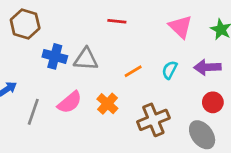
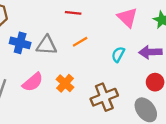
orange line: (133, 71) -> (80, 42), moved

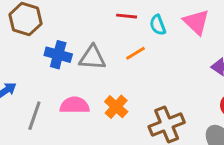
cyan semicircle: (118, 54) -> (158, 25), moved, turned -49
pink semicircle: (33, 82) -> (75, 105), turned -140

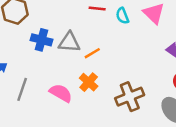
orange line: (135, 53) -> (92, 53), moved
pink semicircle: (75, 105) -> (61, 93), moved, turned 30

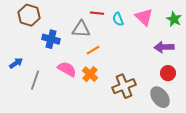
gray triangle: (69, 42) -> (81, 29), moved
pink semicircle: (61, 93) -> (67, 69), moved

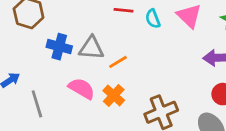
gray triangle: (81, 29) -> (91, 48), moved
gray line: (35, 80) -> (37, 104), turned -36

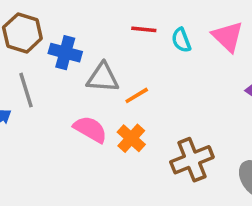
blue cross: (59, 47) -> (65, 53), moved
gray line: (37, 104) -> (26, 90), moved

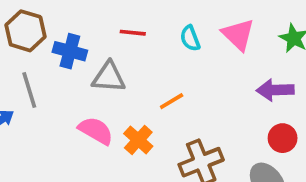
red line: (144, 29) -> (133, 33), moved
orange line: (137, 95) -> (172, 101), moved

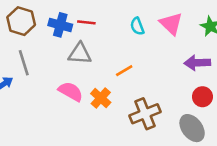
red line: (133, 33) -> (86, 22), moved
blue cross: (70, 51) -> (60, 25), moved

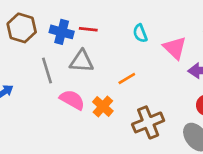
pink triangle: (171, 24) -> (175, 48), moved
gray line: (24, 63) -> (47, 71), moved

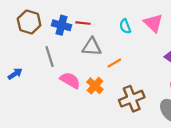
pink triangle: (175, 48) -> (153, 23), moved
gray triangle: (82, 61) -> (92, 47), moved

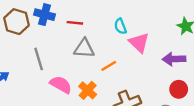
pink triangle: (153, 23) -> (139, 43), moved
blue cross: (61, 25) -> (44, 15), moved

